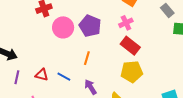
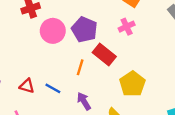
red rectangle: (130, 46) -> (104, 55), moved
yellow pentagon: (132, 72) -> (132, 84), turned -30

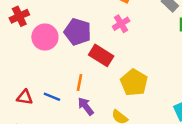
orange line: (80, 67) -> (79, 82), moved

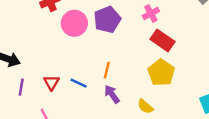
purple pentagon: (78, 32) -> (107, 20), turned 30
red rectangle: (101, 55) -> (163, 40), moved
red triangle: (25, 97) -> (51, 82), turned 49

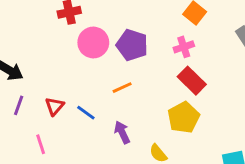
purple pentagon: (107, 20) -> (132, 45), turned 30
orange line: (107, 70) -> (122, 88), moved, turned 42

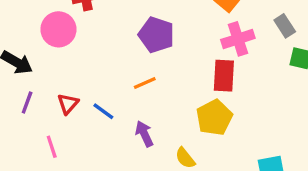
pink circle: (93, 42) -> (58, 29), moved
pink cross: (184, 47) -> (238, 39), moved, size x1.4
red rectangle: (192, 81) -> (224, 76), turned 48

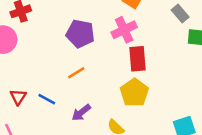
pink cross: (238, 39) -> (124, 30), moved
purple arrow: (144, 134) -> (81, 113), turned -96

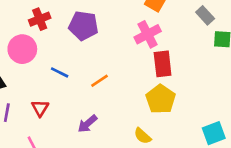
purple pentagon: (80, 34) -> (83, 26), moved
blue line: (47, 99) -> (60, 72), moved
purple arrow: (81, 113) -> (87, 124), moved

